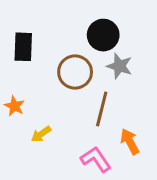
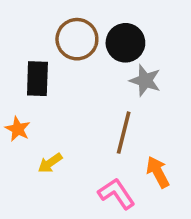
black rectangle: (23, 47) -> (37, 79), moved
brown circle: (75, 72) -> (77, 39), moved

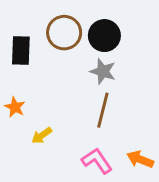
black rectangle: (37, 79) -> (21, 50), moved
gray star: (145, 80) -> (103, 71), moved
orange arrow: (158, 172) -> (140, 159), moved, turned -40

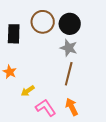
orange arrow: (140, 159) -> (72, 107), moved, turned 42
pink L-shape: (97, 161) -> (46, 108), moved

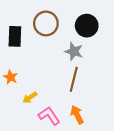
black circle: (70, 24) -> (87, 26), moved

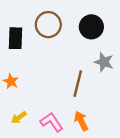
gray star: (74, 51) -> (104, 62), moved
yellow arrow: (30, 97) -> (19, 118), moved

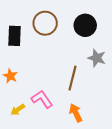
pink L-shape: (52, 122) -> (42, 99), moved

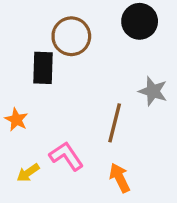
black circle: (85, 25) -> (140, 21), moved
black rectangle: (15, 36) -> (43, 68), moved

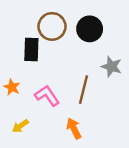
black circle: (140, 21) -> (90, 29), moved
pink L-shape: (66, 156) -> (47, 96), moved
orange arrow: (120, 178) -> (74, 128), moved

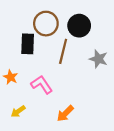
brown line: (84, 90) -> (63, 51), moved
orange arrow: (74, 128) -> (65, 114), turned -108

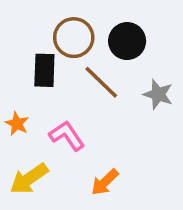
brown line: (63, 51) -> (101, 82), turned -60
yellow arrow: (18, 111) -> (29, 179), size x1.6

